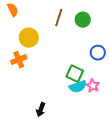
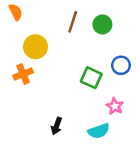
green square: (75, 74) -> (91, 78), moved
cyan semicircle: (78, 87) -> (99, 131), moved
black arrow: (41, 110) -> (57, 126), moved

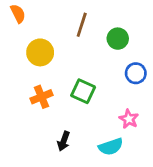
green circle: (102, 24) -> (118, 39), moved
orange cross: (23, 74) -> (41, 97), moved
green square: (91, 78) -> (83, 91), moved

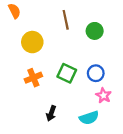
brown line: (82, 25) -> (66, 20), turned -30
blue circle: (136, 73) -> (96, 73), moved

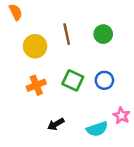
brown line: (66, 20) -> (67, 34), moved
pink star: (104, 95) -> (121, 116), moved
black arrow: (51, 113) -> (56, 124), turned 40

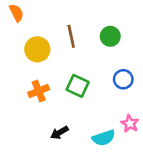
blue circle: (104, 80) -> (123, 79), moved

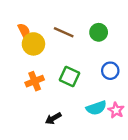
orange semicircle: (16, 13) -> (24, 31), moved
brown line: (71, 36) -> (64, 32), turned -54
cyan semicircle: (104, 138) -> (96, 108), moved

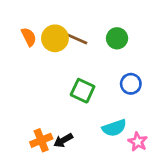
yellow circle: (33, 44) -> (55, 38), moved
orange cross: (35, 81) -> (41, 140), moved
pink star: (116, 110) -> (138, 142), moved

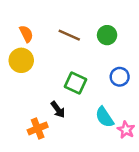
yellow circle: (55, 38) -> (21, 60), moved
cyan semicircle: (114, 128) -> (105, 117), turned 75
black arrow: (63, 140) -> (58, 110), moved, turned -96

